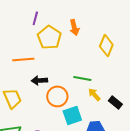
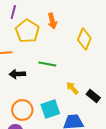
green line: (82, 78) -> (47, 64), moved
orange circle: (57, 96) -> (22, 110), moved

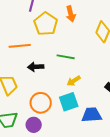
yellow arrow: (72, 88) -> (74, 81), moved, turned -80

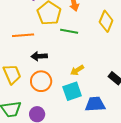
green line: (66, 57) -> (69, 31), moved
orange circle: (41, 103) -> (41, 81), moved

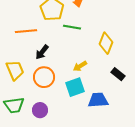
yellow diamond: (106, 21) -> (106, 43), moved
black arrow: (39, 56) -> (42, 52), turned -49

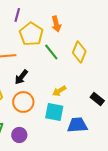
green line: (72, 27) -> (51, 52), turned 42
yellow diamond: (106, 43) -> (79, 52), moved
cyan square: (75, 87) -> (54, 112), turned 30

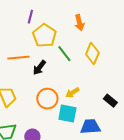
orange arrow: (56, 24) -> (79, 23), moved
black arrow: (21, 77) -> (39, 68), moved
orange circle: (23, 102) -> (47, 99), moved

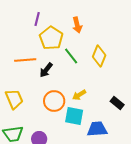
orange arrow: (79, 23) -> (77, 25), moved

